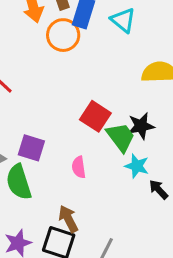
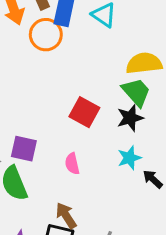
green trapezoid: (121, 137) -> (136, 92), moved
cyan star: (137, 166) -> (129, 158), turned -30

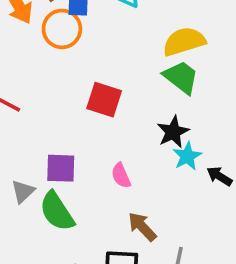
red square: (84, 112) -> (104, 100), moved
black star: (130, 118) -> (173, 132), moved
brown arrow: (66, 216) -> (142, 227), moved

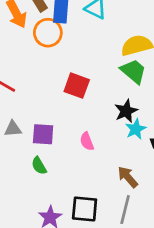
gray triangle: (23, 191) -> (13, 129), moved, turned 36
green semicircle: (57, 211) -> (39, 166), size x0.6
brown arrow: (142, 227) -> (128, 177), moved

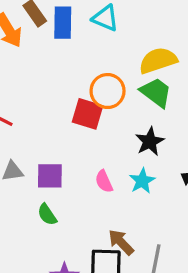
orange circle: (48, 33) -> (108, 91), moved
cyan star: (136, 129) -> (142, 181), moved
brown arrow: (128, 177) -> (121, 242), moved

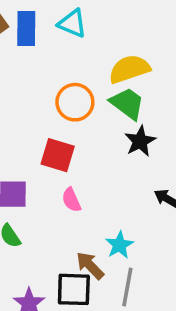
red square: (88, 114) -> (58, 155), moved
black star: (150, 142) -> (140, 141), moved
cyan star: (142, 181) -> (119, 245), moved

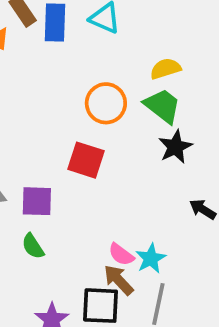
yellow semicircle: (129, 69) -> (166, 69), size x0.7
pink semicircle: (71, 200) -> (121, 254), moved, turned -30

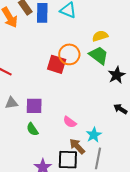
black star: (175, 147) -> (117, 75), moved
red square: (86, 160) -> (57, 64), moved
pink semicircle: (121, 254) -> (70, 122), moved

